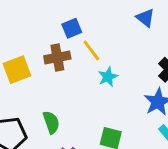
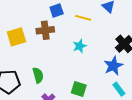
yellow line: (91, 50) -> (83, 18), moved, turned -42

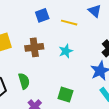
brown cross: (45, 30) -> (34, 47), moved

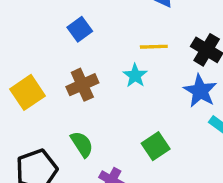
yellow line: (69, 23) -> (154, 47), moved
green square: (65, 95) -> (156, 146), turned -35

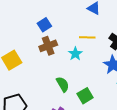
brown cross: (82, 85) -> (48, 46), moved
green semicircle: (82, 144) -> (63, 84), moved

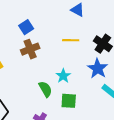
cyan star: (75, 54) -> (63, 76), moved
green square: (85, 96) -> (69, 101), turned 35

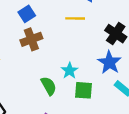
yellow line: (71, 40) -> (75, 18), moved
green square: (69, 101) -> (83, 90), moved

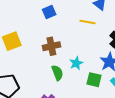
brown cross: (31, 39) -> (51, 46), moved
green square: (83, 90) -> (94, 80), moved

